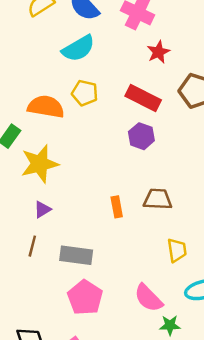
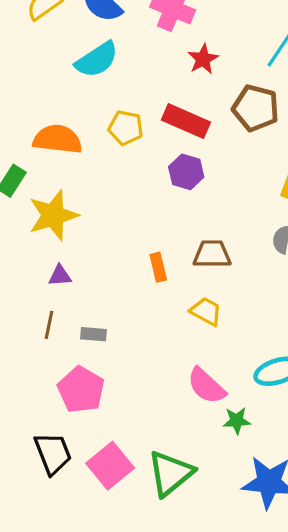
yellow pentagon: (85, 93) -> (126, 128), moved
purple triangle: (42, 209) -> (60, 276), turned 30
yellow trapezoid: (177, 250) -> (206, 311), moved, turned -50
gray rectangle: (76, 255) -> (93, 334), moved, size x0.6
pink pentagon: (85, 298) -> (81, 390), moved

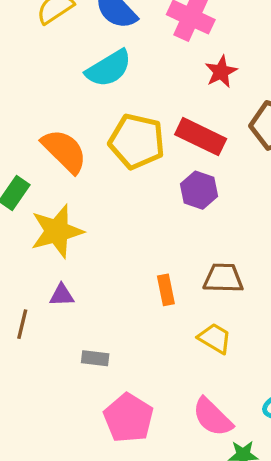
yellow pentagon: (126, 128) -> (137, 141), size x1.5
orange semicircle: (58, 139) -> (64, 151), turned 36
brown line: (49, 325) -> (22, 324), moved
pink pentagon: (81, 390) -> (129, 418), moved

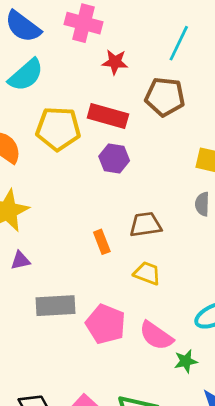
red star: (221, 72) -> (115, 62), turned -30
gray rectangle: (95, 358) -> (55, 306), size x1.8
pink pentagon: (129, 418) -> (106, 324), moved

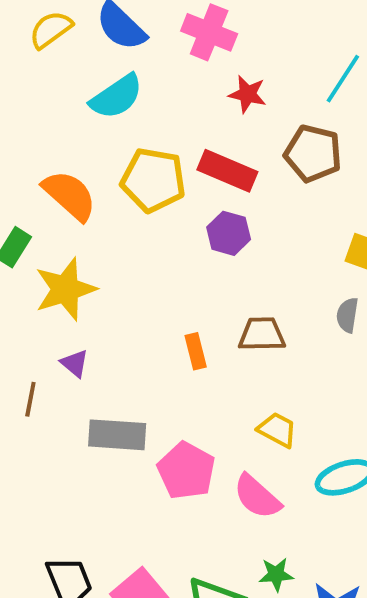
purple triangle: (20, 260) -> (75, 363), turned 45
yellow trapezoid: (147, 273) -> (277, 430), moved
green star: (186, 361) -> (276, 574), moved

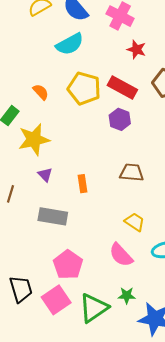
orange semicircle: (70, 195) -> (41, 92), size x0.6
orange rectangle: (196, 351) -> (83, 184), moved
purple triangle: (75, 363) -> (45, 175), moved
pink pentagon: (186, 471) -> (68, 265), moved

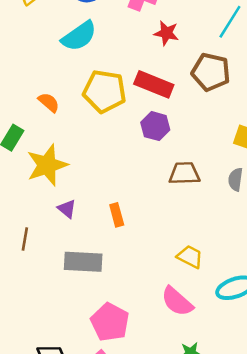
brown trapezoid: (132, 172) -> (184, 173), moved

